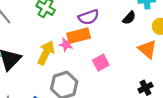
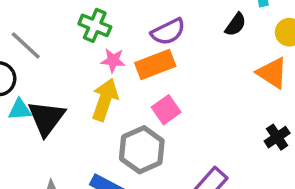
pink star: (66, 45) -> (113, 60), moved
pink square: (101, 63) -> (166, 110), moved

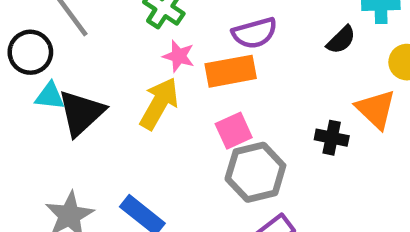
black cross: (277, 137) -> (332, 138), moved, turned 35
gray hexagon: (142, 150) -> (255, 172), moved

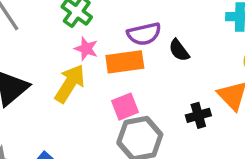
black semicircle: (341, 40) -> (179, 50), moved, turned 95
black cross: (332, 138) -> (198, 115), turned -30

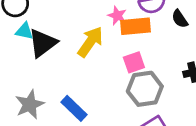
pink star: (86, 49) -> (117, 16), moved

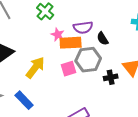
yellow arrow: (90, 42) -> (35, 68), moved
gray hexagon: (145, 89) -> (88, 60), moved

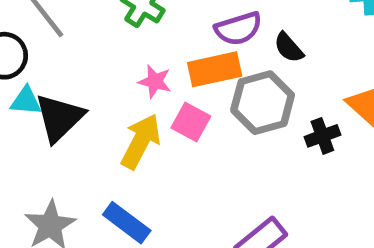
pink star: (58, 35) -> (155, 81), moved
pink square: (68, 69) -> (191, 122), moved, turned -35

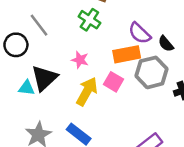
purple semicircle: (238, 29) -> (140, 33), turned 60
pink star: (155, 81) -> (80, 60), moved
cyan triangle: (26, 101) -> (27, 88), moved

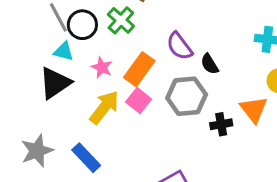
black circle: (16, 45) -> (82, 25), moved
orange rectangle: (127, 54) -> (139, 69), moved, turned -52
cyan triangle: (27, 88) -> (64, 51), moved

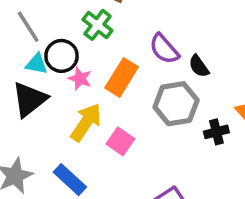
black circle: (82, 25) -> (61, 56), moved
pink square: (139, 101) -> (120, 141), moved

